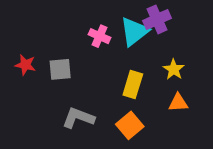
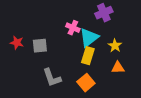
cyan triangle: (134, 32) -> (89, 38), moved
pink cross: (100, 36) -> (73, 28), moved
gray L-shape: (78, 118) -> (52, 78), turned -130

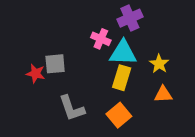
purple cross: (104, 13) -> (130, 18), moved
cyan triangle: (89, 38) -> (123, 53), turned 40
red star: (17, 43) -> (36, 74), moved

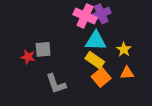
pink cross: (101, 39) -> (85, 16), moved, size x1.5
yellow rectangle: (122, 78) -> (95, 60), turned -72
orange square: (119, 115) -> (101, 77), moved

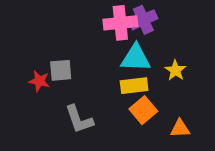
pink cross: (85, 16) -> (120, 23), turned -30
yellow rectangle: (95, 60) -> (134, 86), turned -42
orange triangle: (127, 73) -> (180, 128), moved

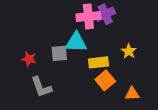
cyan triangle: (136, 58) -> (76, 42), moved
gray square: (61, 70) -> (59, 53), moved
gray L-shape: (79, 119) -> (41, 87), moved

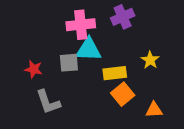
pink cross: (88, 16) -> (81, 25), moved

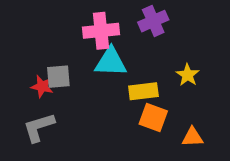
gray square: (69, 63) -> (58, 77), moved
orange square: (123, 94) -> (153, 117), turned -30
gray L-shape: (48, 102) -> (39, 127), moved, turned 92

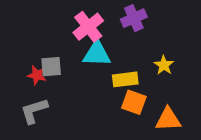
pink cross: (101, 31) -> (88, 27), turned -32
orange triangle: (192, 137) -> (168, 119), size x1.4

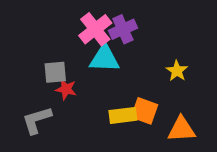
purple cross: (134, 18) -> (123, 29), moved
red star: (37, 75) -> (66, 89), moved
yellow rectangle: (125, 79) -> (123, 115), moved

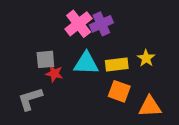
cyan triangle: (104, 58) -> (86, 63), moved
yellow rectangle: (123, 115) -> (117, 65), moved

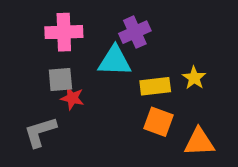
pink cross: (79, 24) -> (64, 32), moved, turned 36
cyan triangle: (86, 63) -> (115, 61), moved

